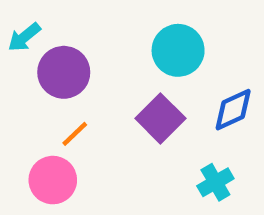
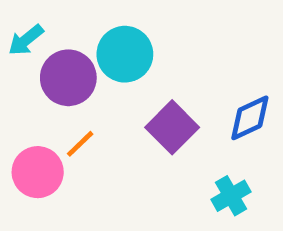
cyan circle: (178, 50) -> (125, 54), moved
pink circle: (53, 180) -> (38, 172), moved

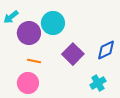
orange line: (80, 144) -> (34, 61), turned 56
pink circle: (38, 172) -> (28, 83), moved

